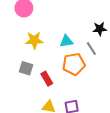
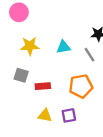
orange pentagon: (74, 64) -> (81, 86), moved
red rectangle: (47, 79) -> (43, 86), turned -64

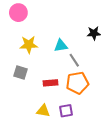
gray line: (89, 55) -> (74, 60), moved
red rectangle: (43, 86) -> (50, 83), moved

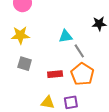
yellow star: (29, 45) -> (20, 35), moved
orange pentagon: (77, 83) -> (82, 74), turned -30

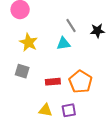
yellow star: (20, 35) -> (29, 42), moved, turned 30
gray line: (79, 51) -> (71, 25), moved

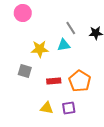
yellow star: (29, 42) -> (40, 49), moved, turned -30

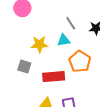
red rectangle: (54, 81) -> (54, 77), size x1.5
orange pentagon: (80, 81) -> (80, 61), moved

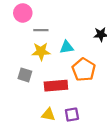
gray line: (71, 23) -> (41, 30), moved, turned -56

